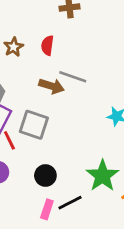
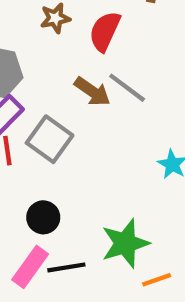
red semicircle: (47, 45) -> (105, 31), size x1.4
pink rectangle: (47, 209) -> (30, 267), size x1.4

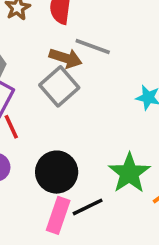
gray square: (50, 139) -> (59, 86), moved, turned 30
black circle: (43, 217) -> (57, 172), size x1.5

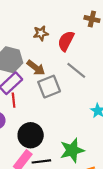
brown arrow: (66, 58) -> (36, 68), moved

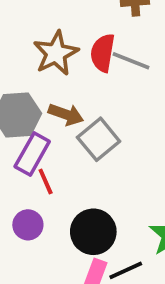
brown star: (41, 33) -> (56, 53), size x1.6
gray line: (76, 70) -> (131, 61), moved

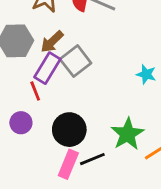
brown arrow: (66, 114) -> (52, 42), turned 115
purple rectangle: (32, 154) -> (47, 68), moved

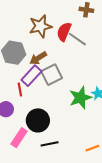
green star: (127, 134) -> (80, 98), moved
pink rectangle: (68, 164) -> (19, 138), moved

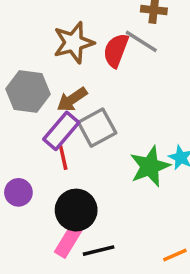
gray line: (77, 39) -> (141, 41), moved
red line: (20, 90) -> (63, 158), moved
pink rectangle: (19, 138) -> (69, 240), moved

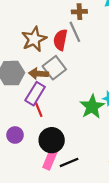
gray line: (141, 41) -> (75, 32), turned 42
brown arrow: (72, 99) -> (39, 74), turned 48
gray square: (97, 128) -> (54, 68), moved

